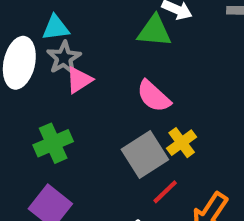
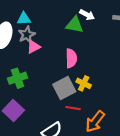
pink semicircle: (154, 96) -> (71, 58), turned -138
yellow cross: (182, 143) -> (84, 83), turned -32
red line: (165, 192) -> (73, 108), turned 48

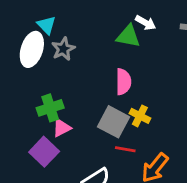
cyan triangle: (24, 19) -> (47, 25), moved, turned 48
pink triangle: (34, 47) -> (62, 128), moved
gray square: (64, 88) -> (113, 122), turned -35

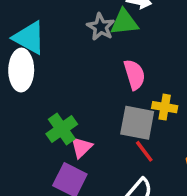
cyan triangle: (47, 25) -> (29, 38), size x1.5
gray star: (63, 49) -> (101, 27), moved
red line: (125, 149) -> (144, 151), moved, turned 60

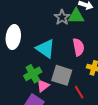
cyan triangle: (29, 38) -> (45, 49), moved
gray square: (137, 123) -> (62, 75), moved

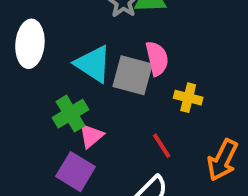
gray square: (62, 75) -> (133, 75), moved

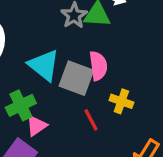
red line: (162, 146) -> (91, 120), moved

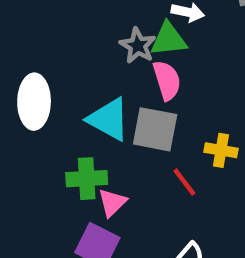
pink semicircle: (98, 66) -> (167, 80), moved
green cross: (21, 105) -> (87, 179), turned 32

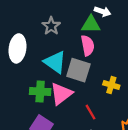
gray star: (138, 46) -> (51, 26), moved
red line: (184, 182) -> (91, 112), moved
pink triangle: (112, 202) -> (61, 94), moved, size x1.5

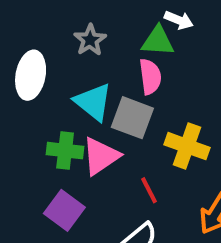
yellow cross: (111, 85) -> (187, 146), size x1.5

